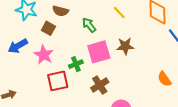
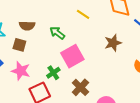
brown star: (125, 46) -> (113, 43), moved

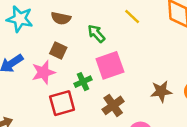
brown star: (113, 43) -> (161, 91), moved
brown square: (19, 45) -> (58, 51), moved
pink star: (21, 71) -> (43, 72), turned 30

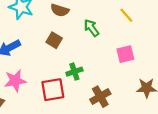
pink square: (110, 65) -> (125, 54), moved, size x0.7
pink star: (43, 72) -> (15, 81), moved

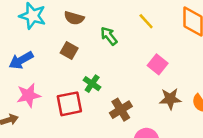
pink square: (125, 54) -> (158, 64), moved, turned -36
green cross: (74, 72) -> (92, 84), turned -35

